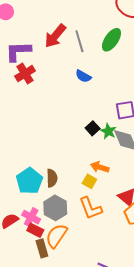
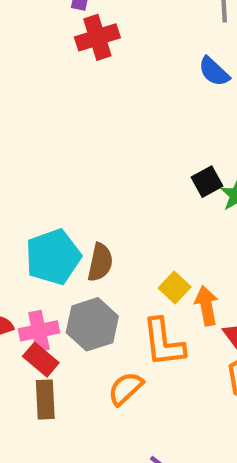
orange arrow: (100, 167) -> (207, 306), moved, turned 48
pink cross: (31, 217) -> (39, 331), turned 36
orange semicircle: (56, 236) -> (126, 389), moved, size x0.7

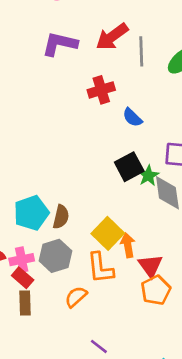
red cross: (97, 37) -> (101, 90), moved
blue semicircle: (214, 72) -> (132, 117), moved
black square: (207, 182) -> (129, 167), size x1.5
yellow square: (175, 287) -> (108, 233), size x1.6

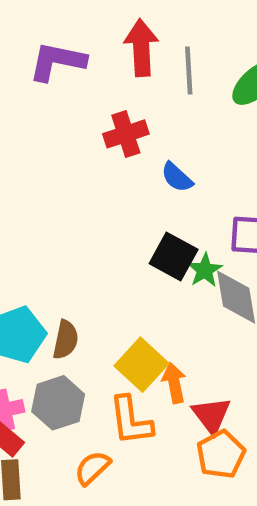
red arrow: (112, 37) -> (141, 48), turned 124
black square: (129, 167) -> (174, 257), turned -32

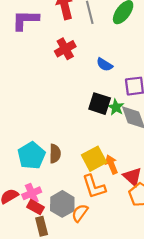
blue semicircle: (177, 177) -> (105, 65), moved
yellow square: (142, 365) -> (94, 159), turned 30
gray hexagon: (58, 403) -> (62, 204), moved

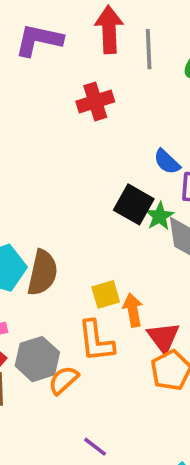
blue semicircle: (105, 65) -> (167, 162), moved
brown semicircle: (55, 154) -> (42, 273), size x1.4
yellow square: (94, 159) -> (106, 294), size x0.7

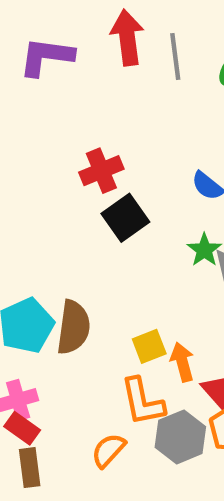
red cross: (95, 101) -> (101, 171), moved
black square: (134, 204) -> (125, 218), moved, turned 30
gray hexagon: (37, 359) -> (180, 437), moved

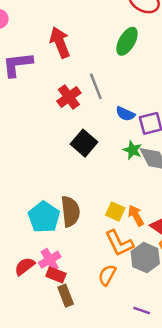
gray line: (175, 56) -> (96, 86), moved
red cross: (101, 171) -> (69, 97), moved
yellow square: (149, 346) -> (115, 211), turned -30

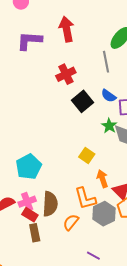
gray line: (96, 86) -> (106, 62), moved
black square: (84, 143) -> (83, 101), moved
brown semicircle: (70, 211) -> (50, 204), moved
yellow square: (115, 211) -> (87, 155), moved

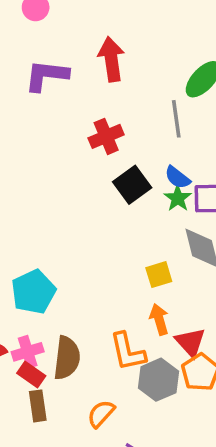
green star: (109, 126) -> (178, 198), moved
yellow square: (87, 155) -> (159, 275), moved, turned 35
orange semicircle: (71, 222) -> (101, 414), moved

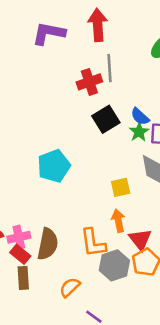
gray line: (176, 119) -> (110, 68), moved
cyan pentagon: (33, 292) -> (54, 166), moved

